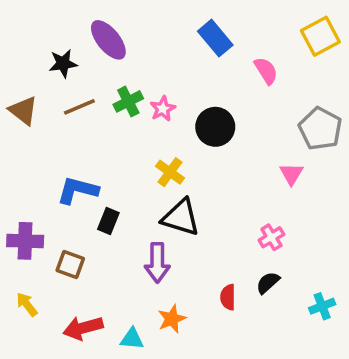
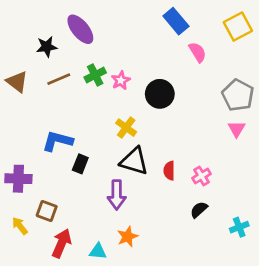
blue rectangle: (215, 38) -> (176, 21), moved
pink triangle: (291, 174) -> (237, 129), moved
brown square: (70, 265) -> (47, 211), moved
red semicircle: (228, 297) -> (169, 171), moved
red arrow: (83, 328) -> (62, 243), turned 128

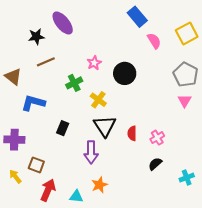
yellow square: (238, 27) -> (187, 33), moved
green cross: (95, 75) -> (74, 83), moved
brown triangle: (17, 82) -> (13, 77), moved
blue L-shape: (57, 141) -> (33, 103), moved
black triangle: (134, 161) -> (105, 126), turned 40

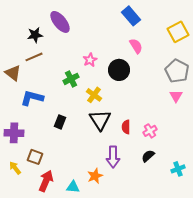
pink semicircle: (154, 41) -> (136, 46), moved
brown line: (46, 62) -> (34, 57), moved
purple arrow: (91, 152) -> (113, 157), moved

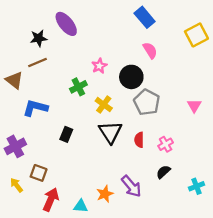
gray pentagon: (177, 71) -> (147, 102), moved
purple cross: (14, 133) -> (15, 146), turned -30
purple arrow: (113, 157) -> (131, 186), moved, turned -40

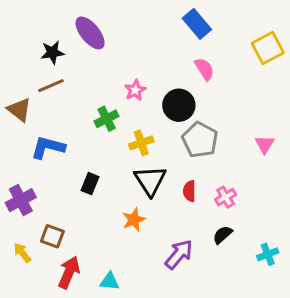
yellow cross: (104, 105) -> (141, 143), turned 35
purple arrow: (131, 186) -> (179, 254), turned -100
orange star: (105, 194) -> (134, 220), moved

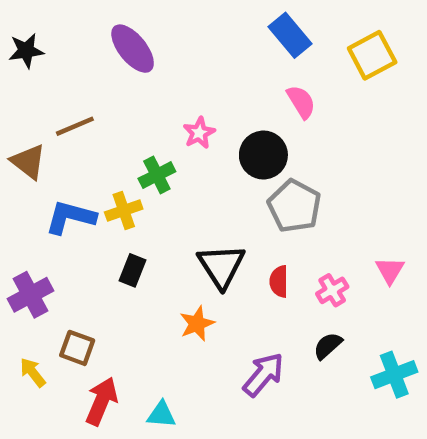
yellow square: (268, 48) -> (372, 55), moved
black star: (52, 53) -> (26, 51), moved
yellow cross: (141, 143) -> (124, 210), moved
pink triangle: (265, 144) -> (390, 270), moved
cyan cross: (268, 254) -> (394, 375), size x1.4

